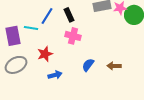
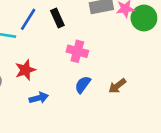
pink cross: (73, 36) -> (77, 51), moved
brown arrow: (114, 66) -> (117, 86), turned -40

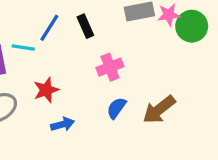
pink cross: (77, 51) -> (110, 67), turned -36
brown arrow: (117, 86) -> (159, 110), size x1.5

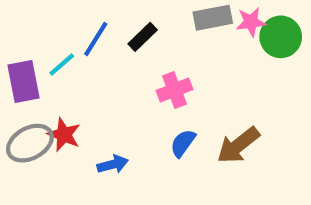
black rectangle: (85, 26) -> (143, 37), turned 70
cyan line: (23, 47) -> (62, 64), turned -50
red star: (46, 90) -> (64, 135), moved, turned -30

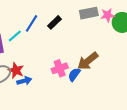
pink cross: (174, 90) -> (60, 68), moved
brown arrow: (238, 145) -> (88, 61), moved
blue arrow: (113, 164) -> (24, 81), moved

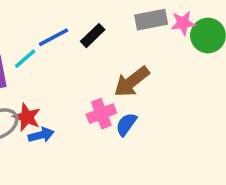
blue line: (31, 23) -> (53, 37), turned 30
brown arrow: (88, 61) -> (132, 82), moved

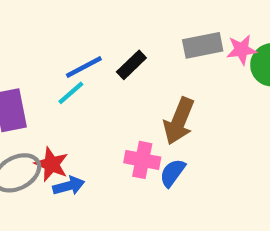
cyan line: (25, 59) -> (71, 93), moved
brown arrow: (132, 82) -> (179, 121), turned -30
pink cross: (101, 114) -> (142, 160), turned 32

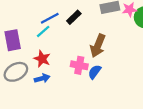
red star: (51, 164) -> (42, 59), moved

